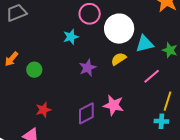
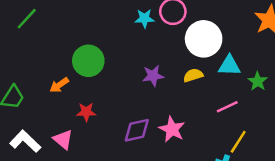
cyan star: (71, 37) -> (145, 18), moved
orange arrow: (11, 59) -> (59, 85), moved
green circle: (34, 70) -> (88, 61), size x1.6

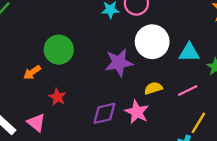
white circle: (204, 39) -> (152, 42), moved
yellow semicircle: (193, 75) -> (153, 88), moved
purple star: (153, 76) -> (119, 63), size x1.4
red star: (86, 112) -> (57, 97), turned 30

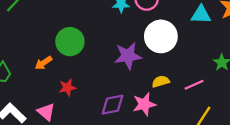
cyan triangle: (189, 52) -> (201, 15), moved
red star: (57, 97) -> (67, 87), turned 30
pink star: (137, 112) -> (144, 104), turned 30

